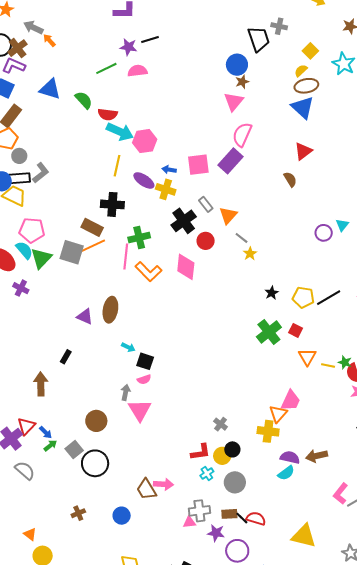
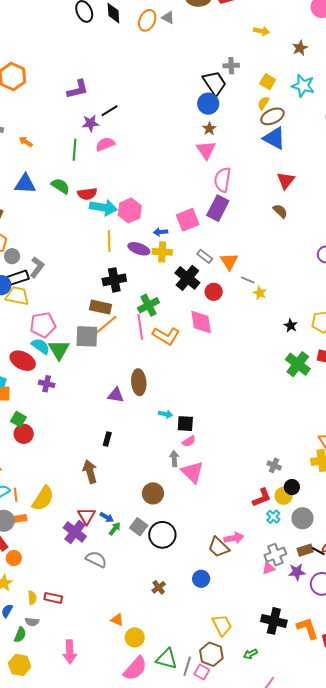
orange arrow: (49, 40) -> (26, 142), moved
blue circle: (237, 65) -> (208, 104), moved
green line: (106, 68) -> (75, 150), turned -45

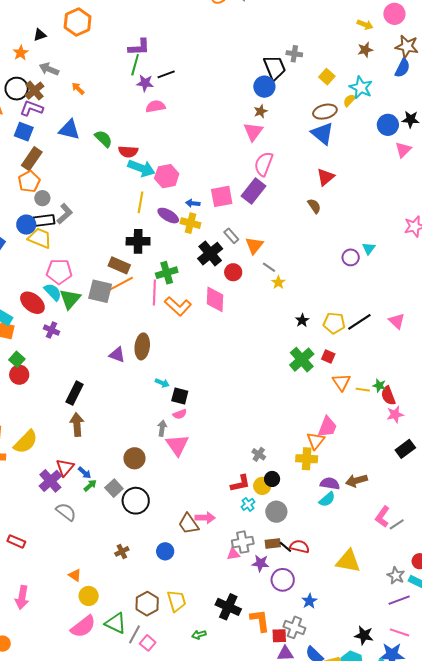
yellow arrow: (261, 31) -> (365, 25), moved
yellow semicircle: (263, 103) -> (349, 100), moved
green line: (75, 150) -> (135, 65), moved
black rectangle: (107, 439) -> (74, 393), moved, size x1.6
brown hexagon: (211, 654) -> (147, 604), moved

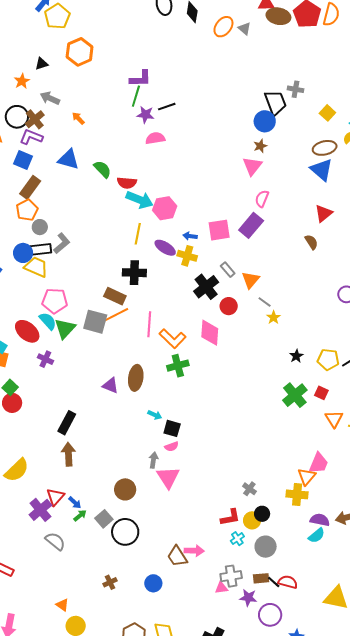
pink semicircle: (264, 164) -> (262, 199), size x0.7
green cross: (167, 273) -> (178, 366), moved

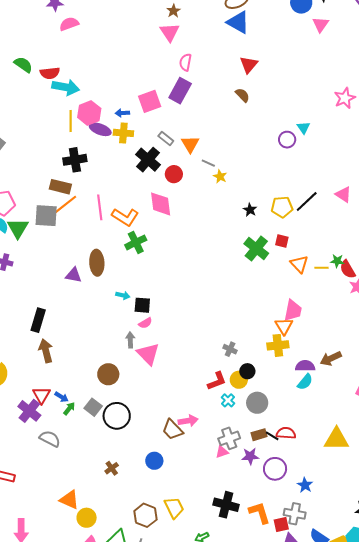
pink hexagon: (165, 208) -> (89, 113), moved
orange triangle: (62, 605) -> (69, 500), size x1.5

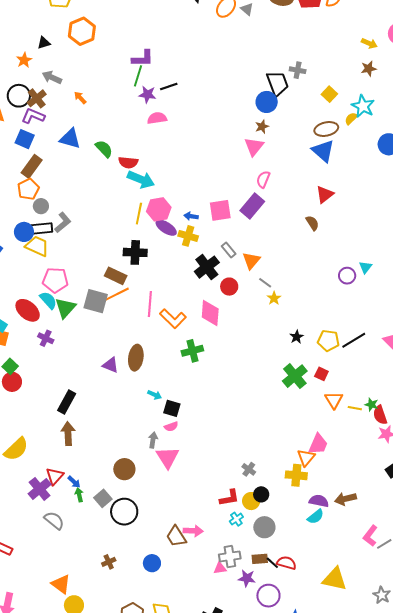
green cross: (136, 242) -> (192, 351), moved
green arrow: (69, 409) -> (79, 495), turned -64

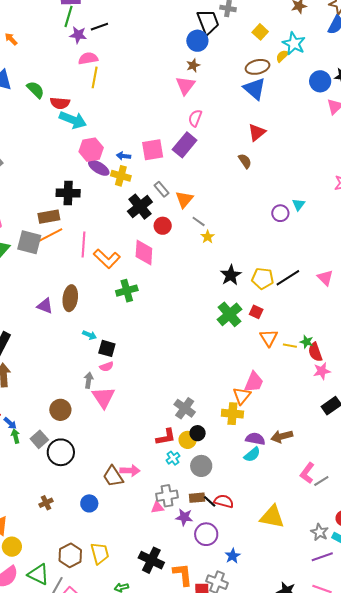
yellow line: (139, 214) -> (95, 77), moved
brown rectangle: (116, 276) -> (49, 217), turned -35
black star: (297, 337) -> (231, 275), size x1.5
gray cross: (249, 469) -> (185, 408), size x1.5

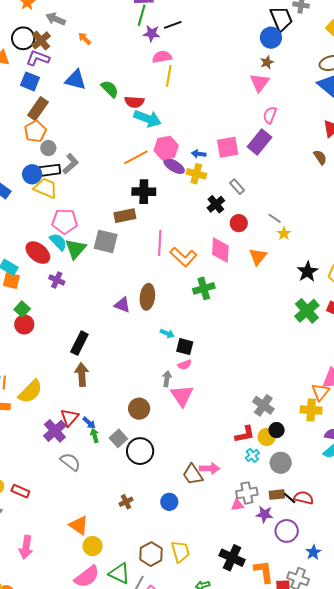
orange triangle: (184, 199) -> (258, 257), moved
black cross: (140, 207) -> (216, 204), size x0.7
orange line: (50, 235) -> (136, 157), moved

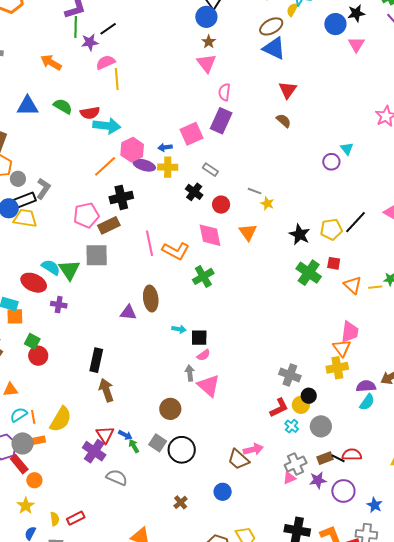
orange arrow: (85, 39) -> (51, 62), moved, size x1.5
pink pentagon: (65, 221) -> (86, 215), moved
red rectangle: (20, 491) -> (76, 518), turned -36

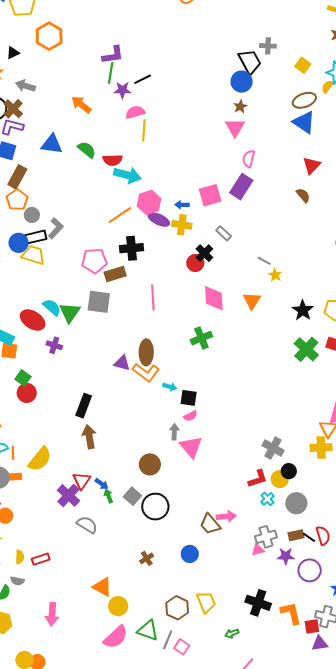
red circle: (221, 205) -> (195, 263), moved
orange L-shape: (176, 251) -> (146, 372), moved
red semicircle: (352, 455) -> (323, 536), turned 66

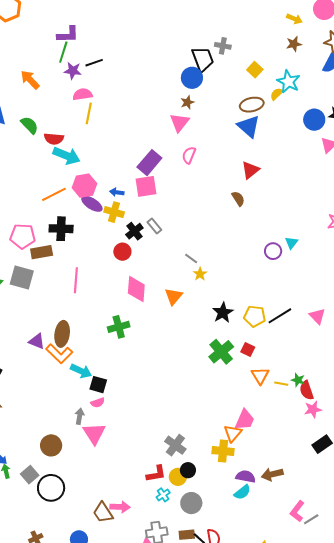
purple rectangle: (241, 187) -> (149, 163), moved
black cross: (204, 253) -> (134, 231), moved
cyan arrow: (170, 387) -> (81, 371), size x1.5

